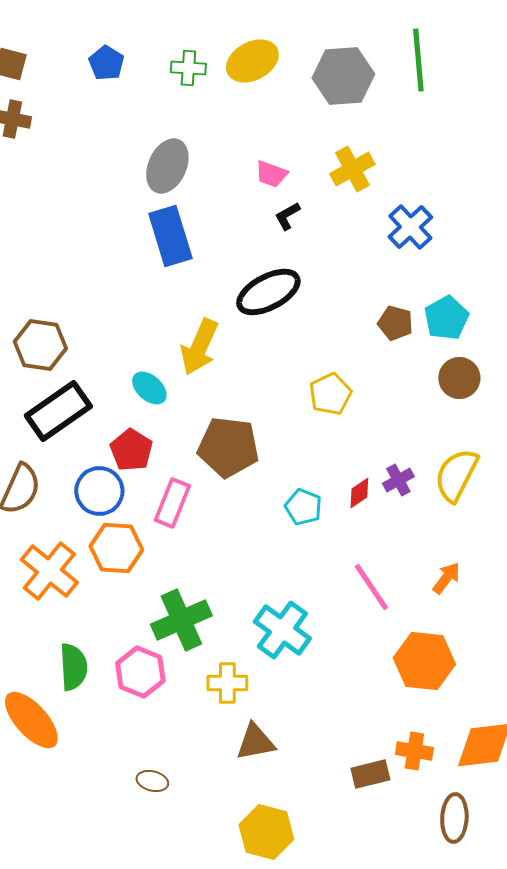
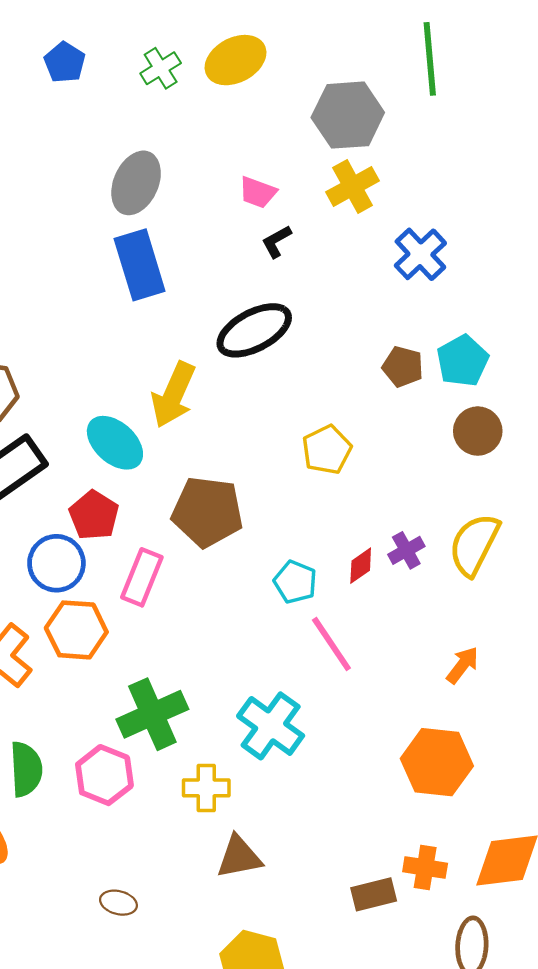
green cross: (188, 68) -> (161, 68), turned -36
gray hexagon: (343, 76) -> (348, 115), moved
cyan ellipse: (149, 388) -> (115, 443), size x1.4
pink line: (371, 587) -> (331, 644), moved

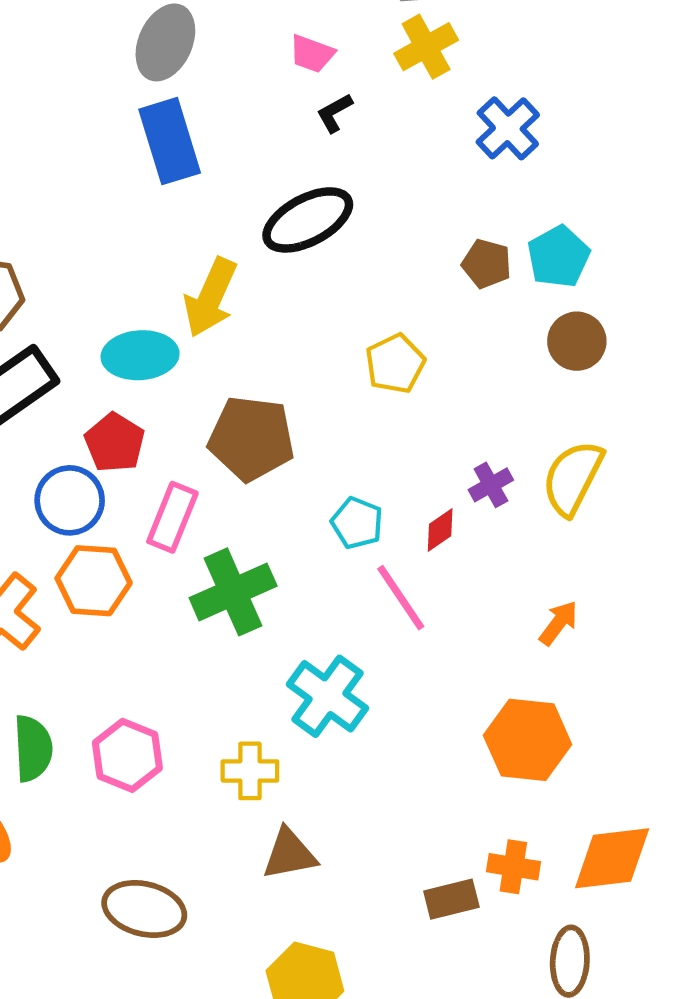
cyan ellipse: (115, 443) -> (140, 355), turned -46
red diamond: (361, 566) -> (440, 530), moved
green cross: (152, 714) -> (233, 592), moved
brown ellipse: (118, 903) -> (144, 909), size x1.8

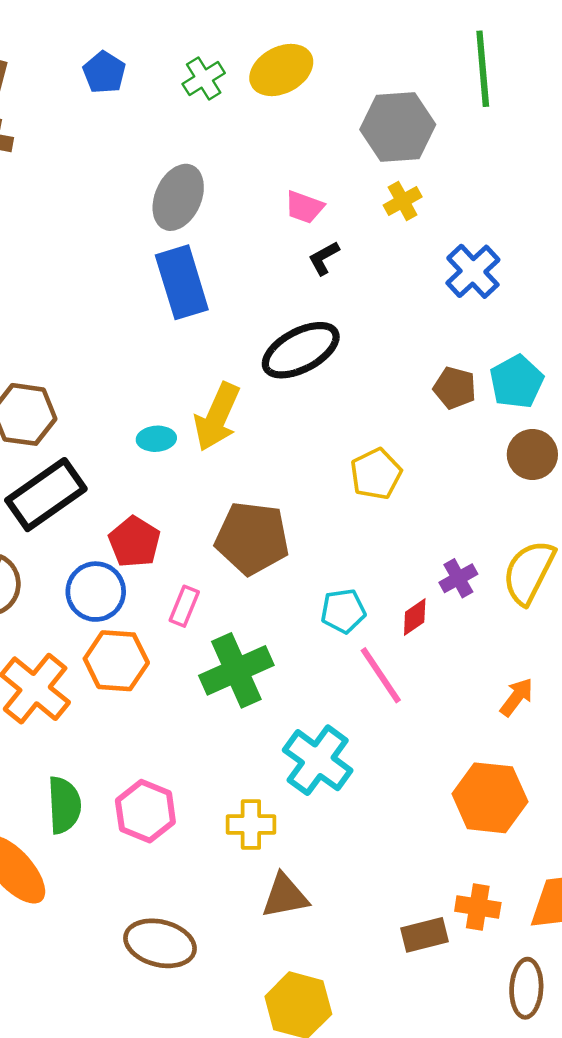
yellow cross: (426, 47) -> (403, 201), size x0.7
cyan ellipse: (140, 355) -> (156, 439), moved, size x0.6
pink rectangle: (172, 517) -> (184, 606), size x0.7
cyan pentagon: (357, 523) -> (343, 611), turned -30

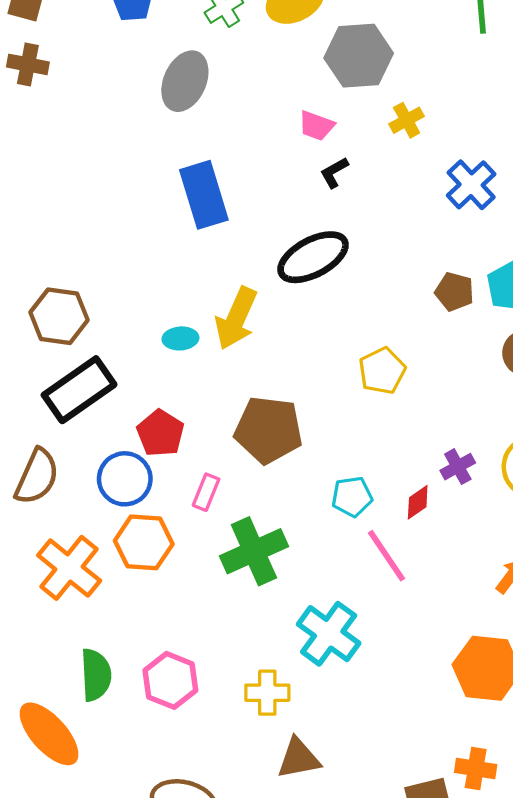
gray hexagon: (398, 127) -> (359, 56), moved
gray ellipse: (178, 197) -> (185, 81), moved

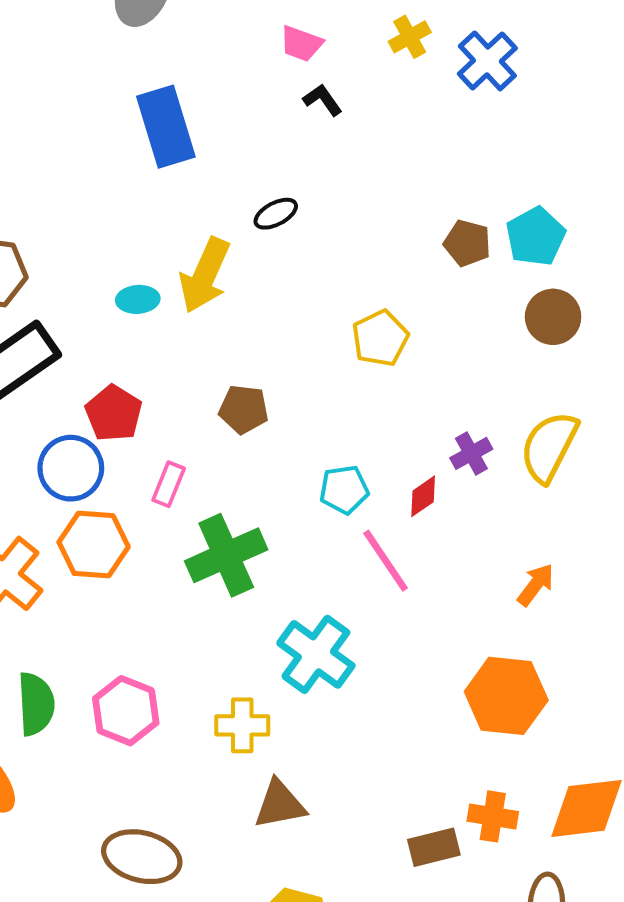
black L-shape: (334, 173) -> (323, 100), turned 84
blue cross: (471, 185) -> (487, 61), moved
black ellipse: (313, 257) -> (276, 214), moved, size x0.5
brown pentagon: (268, 430) -> (244, 409), size x0.6

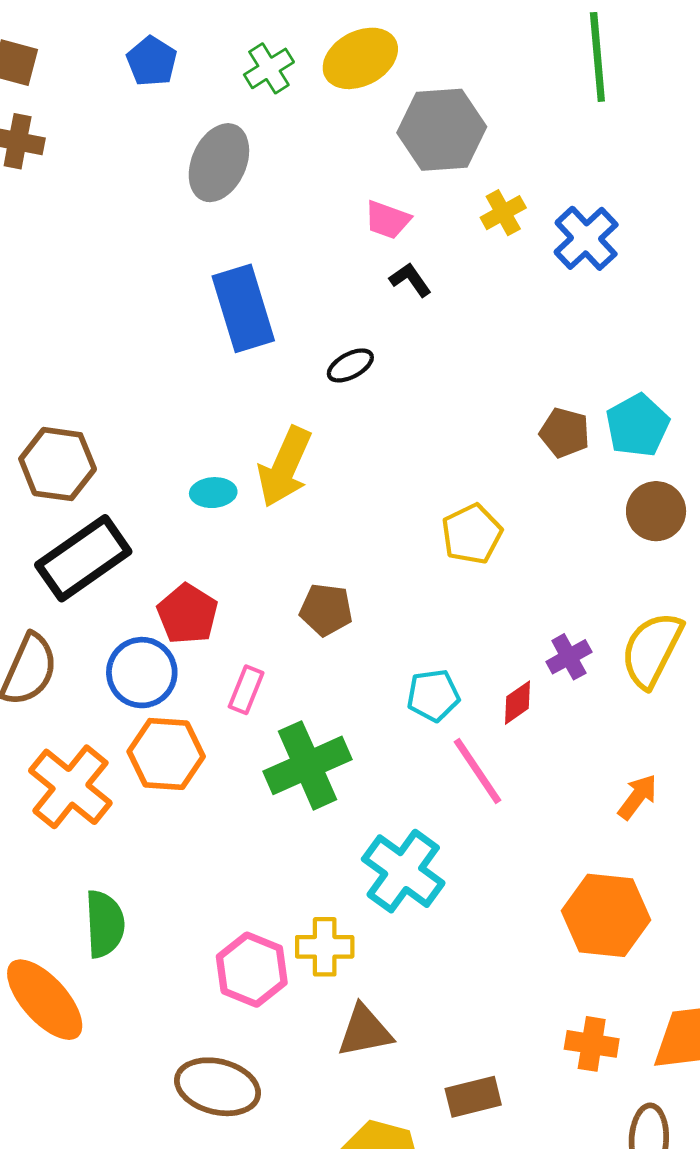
black ellipse: (276, 214) -> (350, 365), moved
pink hexagon: (126, 711) -> (252, 970), moved
brown rectangle: (434, 847) -> (473, 1097), moved

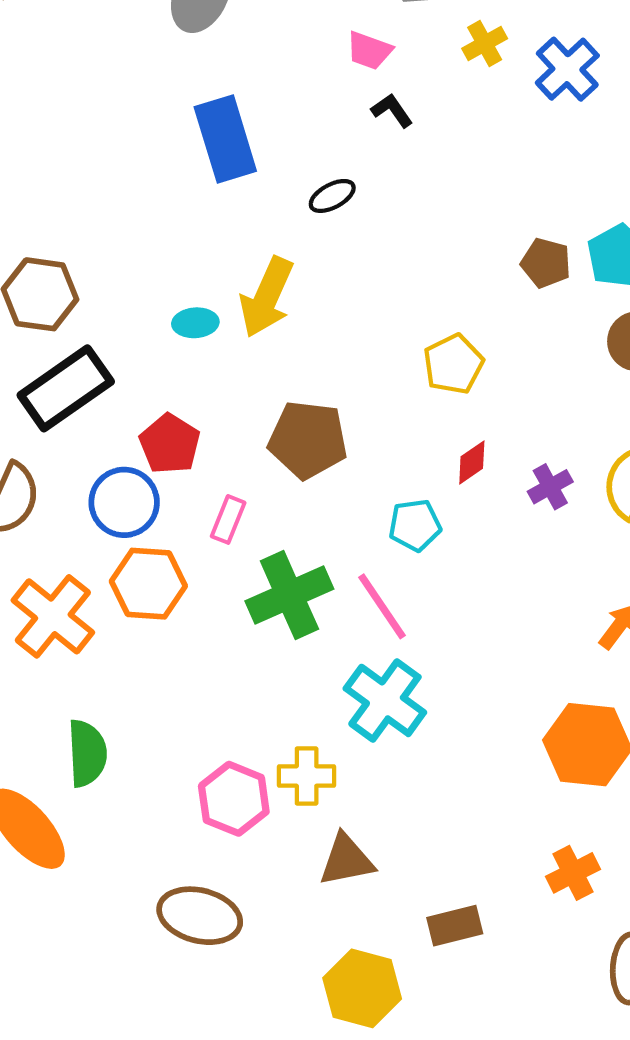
brown pentagon: (326, 610) -> (308, 440), size x1.5
red diamond: (517, 703) -> (472, 462), moved
pink line: (477, 771) -> (382, 606), moved
orange cross: (592, 1044) -> (573, 873), turned -36

